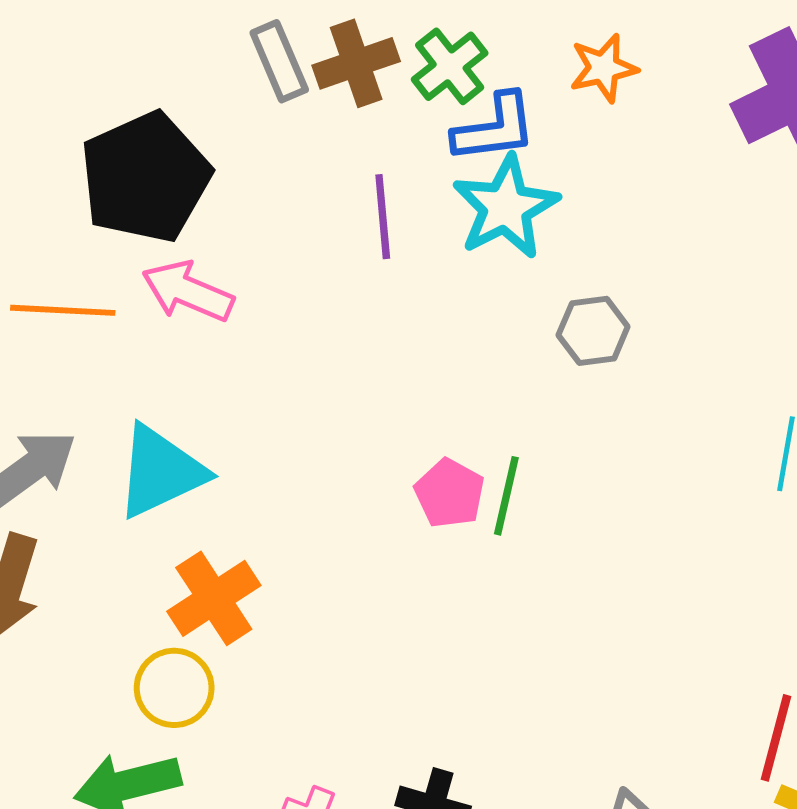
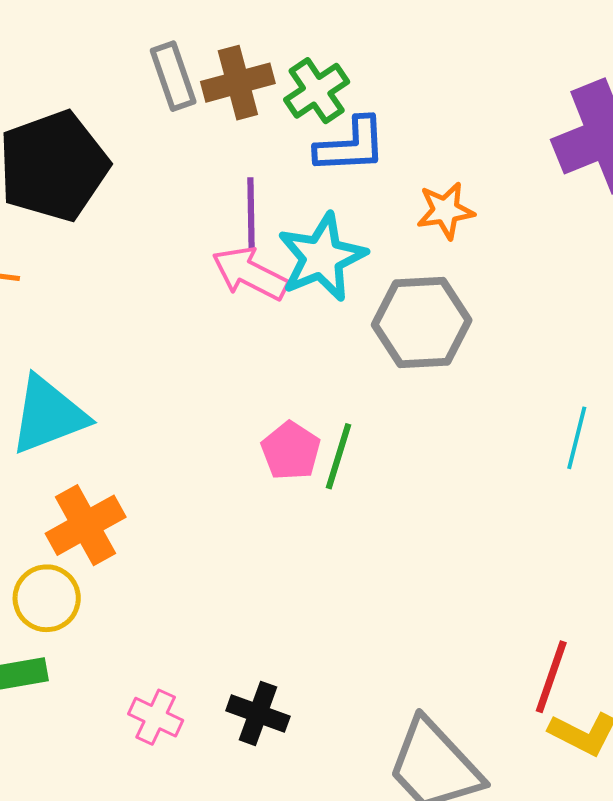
orange star: (603, 68) -> (446, 211), moved
cyan star: (506, 207) -> (322, 257), moved
pink arrow: (188, 291) -> (250, 273), moved
gray hexagon: (593, 331) -> (422, 323), size x1.6

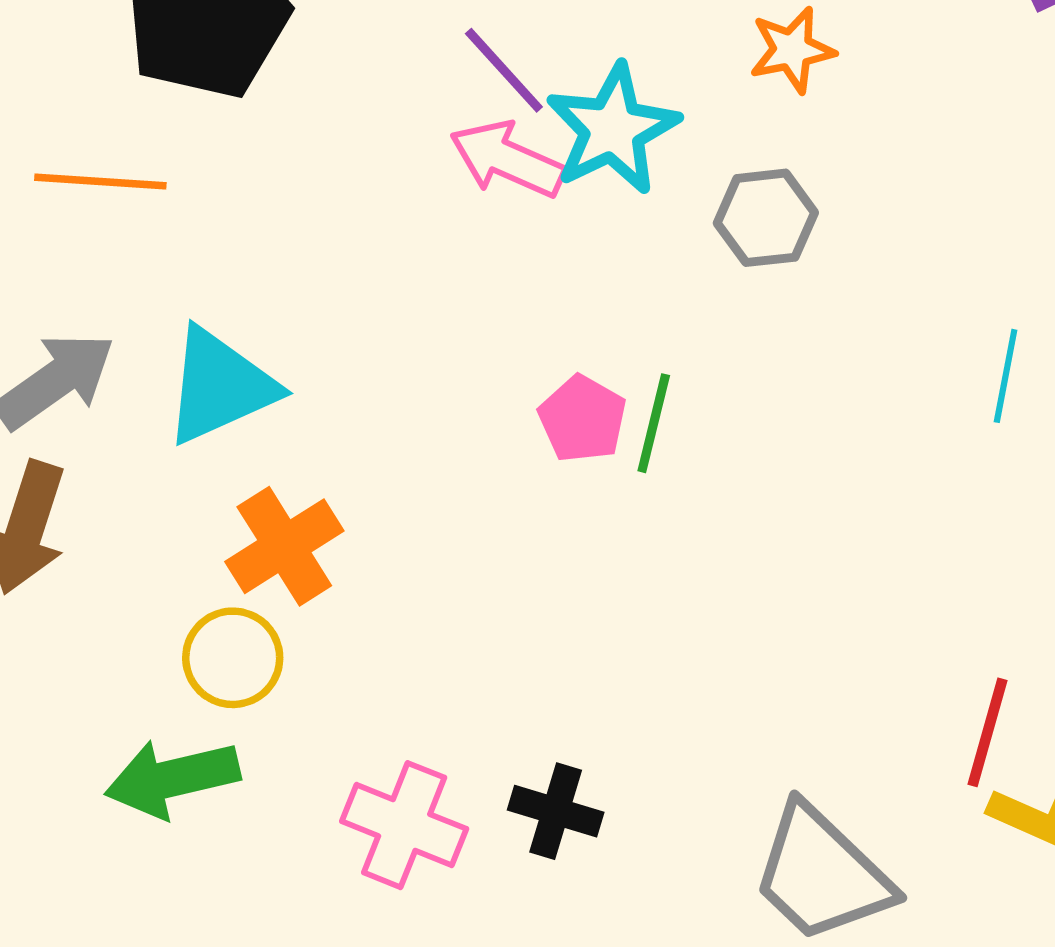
purple line: (251, 213) -> (504, 70), turned -38
gray hexagon: (422, 323) -> (766, 218), size x0.7
pink cross: (156, 717) -> (404, 825), size x1.5

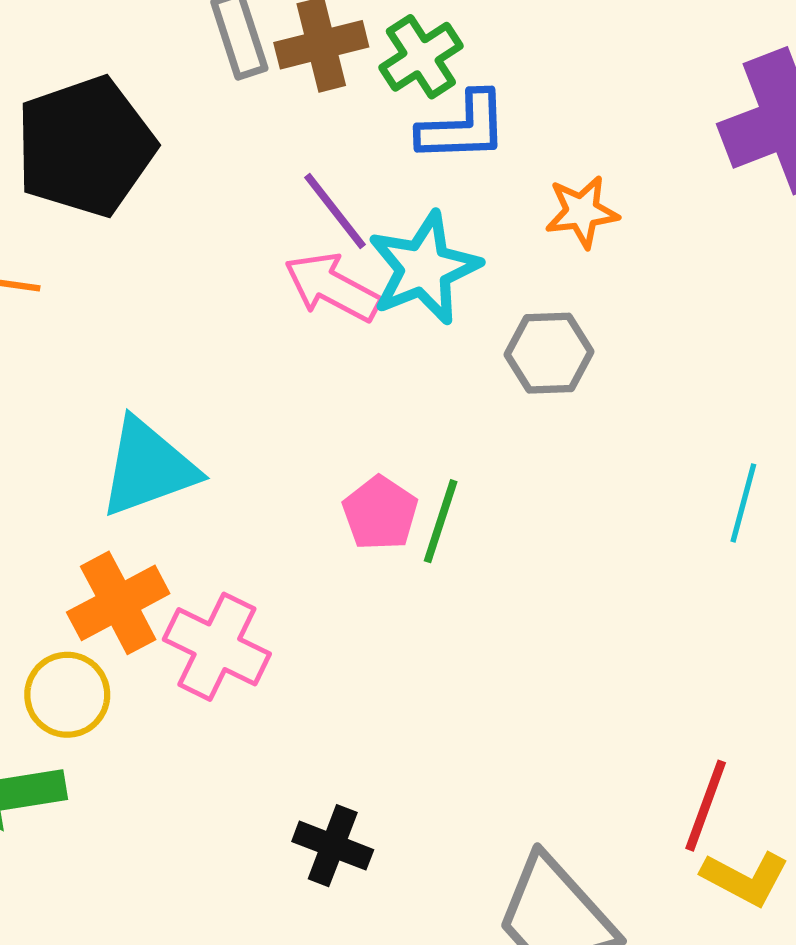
cyan triangle: (220, 386) -> (148, 468), moved
pink cross: (404, 825) -> (217, 647), moved

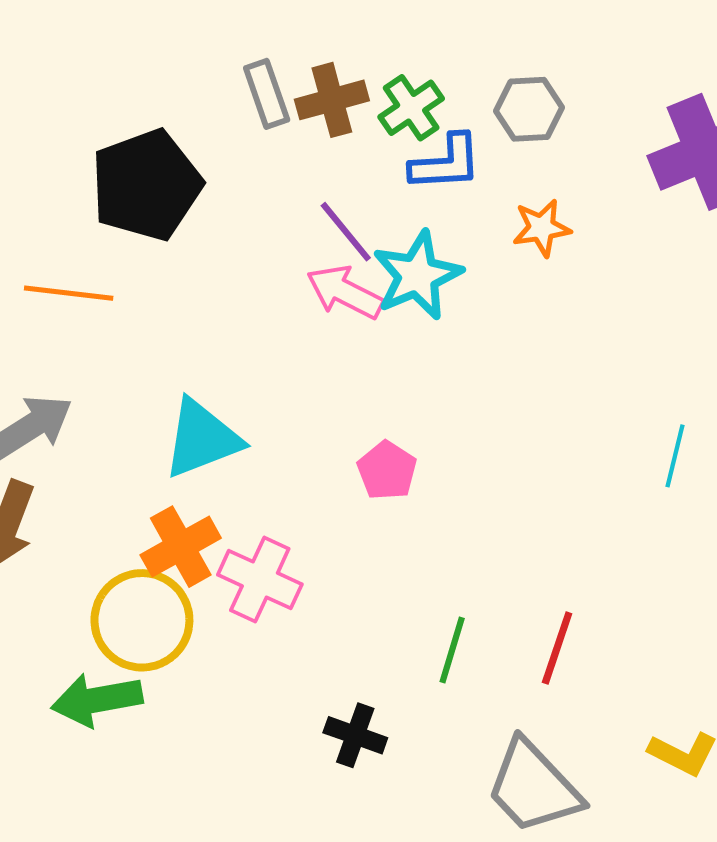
gray hexagon: (549, 353) -> (529, 109), moved
green line: (441, 521) -> (452, 650), moved
yellow circle: (67, 695) -> (142, 620), size x1.5
red line: (706, 806) -> (557, 648), moved

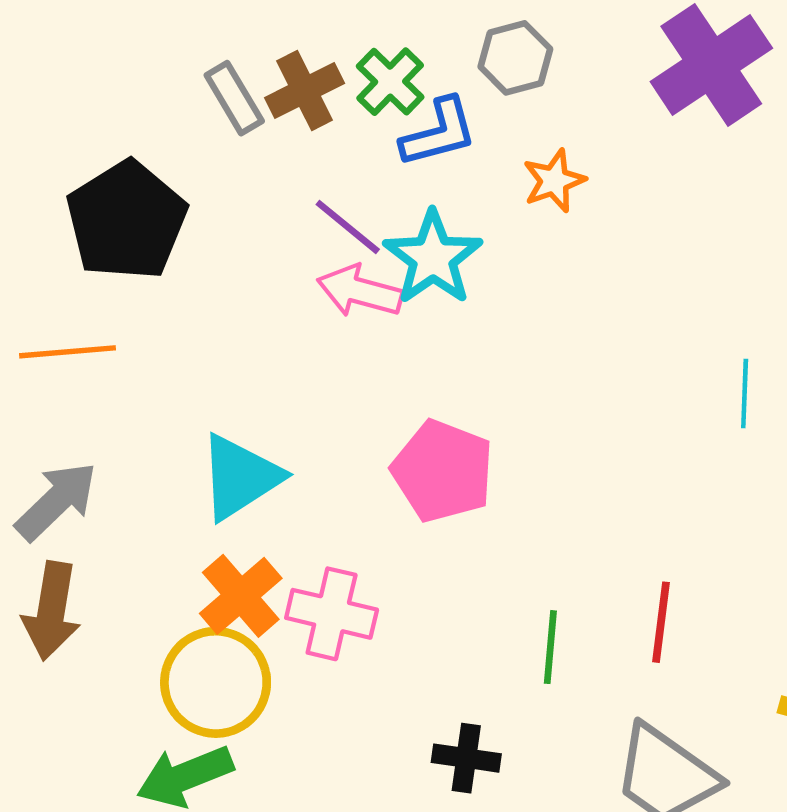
pink pentagon: (387, 471) -> (443, 471), size x1.6

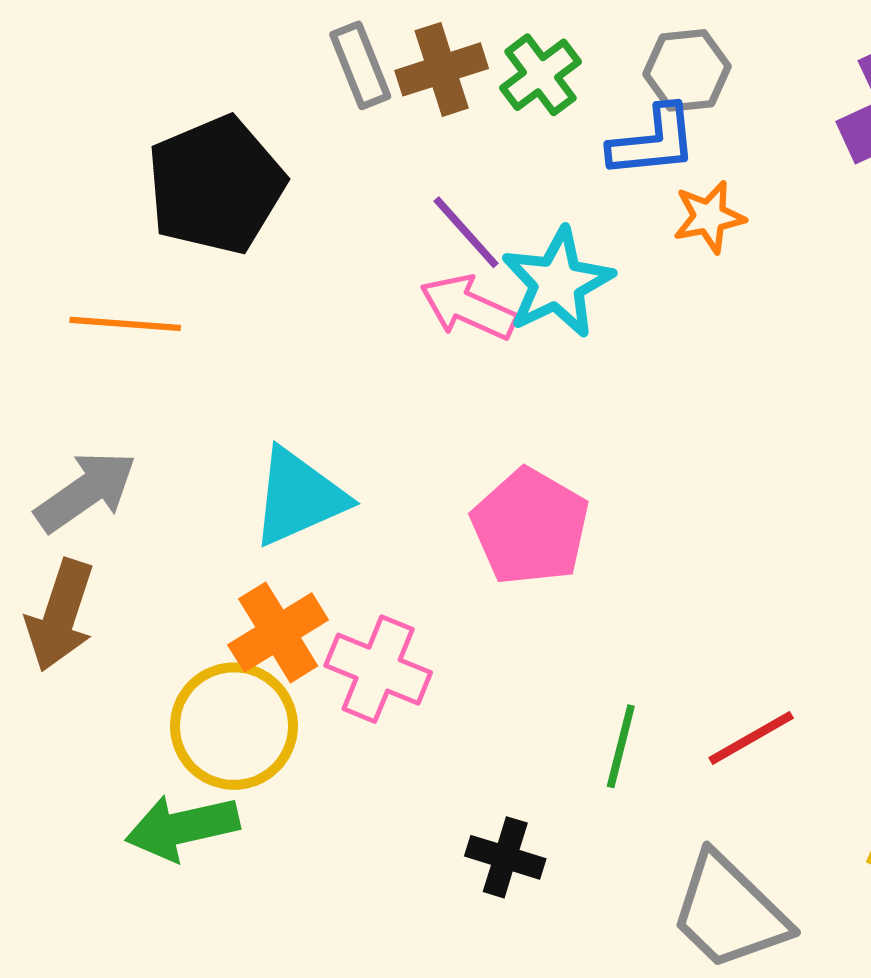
blue L-shape: (439, 132) -> (653, 142), moved
red line: (661, 622) -> (751, 738), turned 44

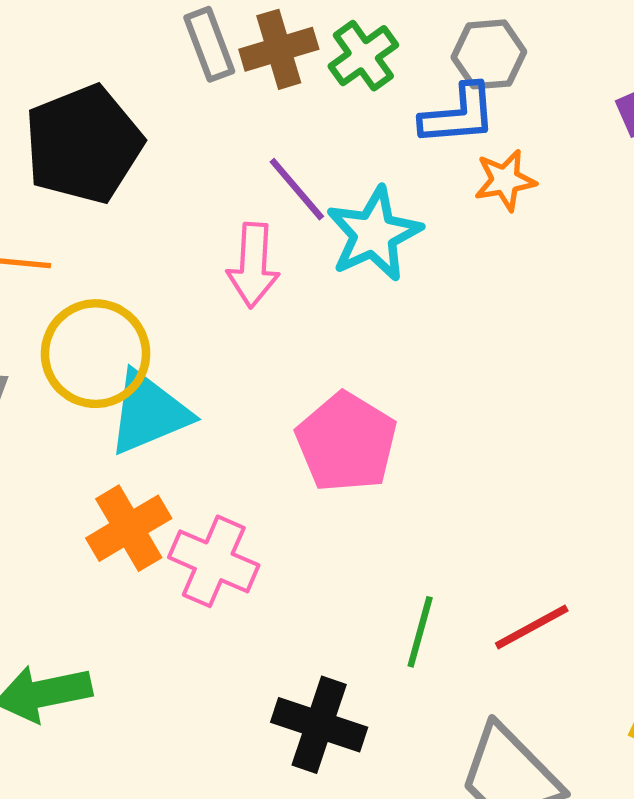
pink arrow: (468, 307) -> (253, 265), moved, turned -112
yellow circle: (234, 726) -> (95, 354), moved
black cross: (505, 857) -> (319, 725), size x1.4

